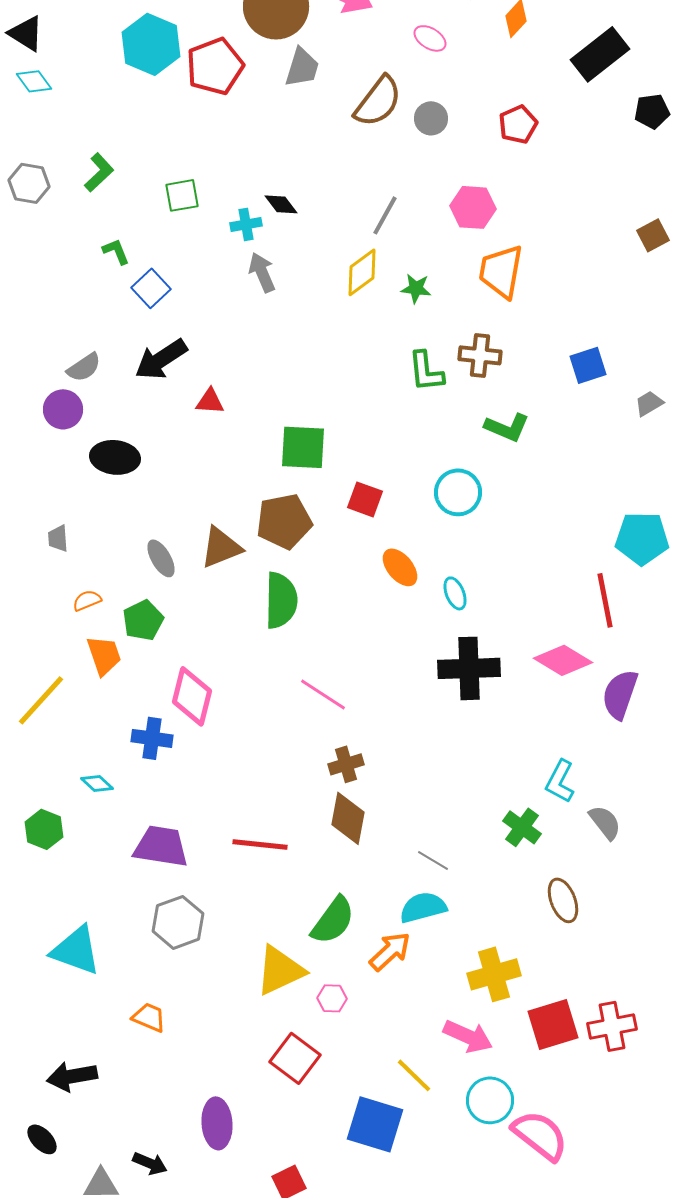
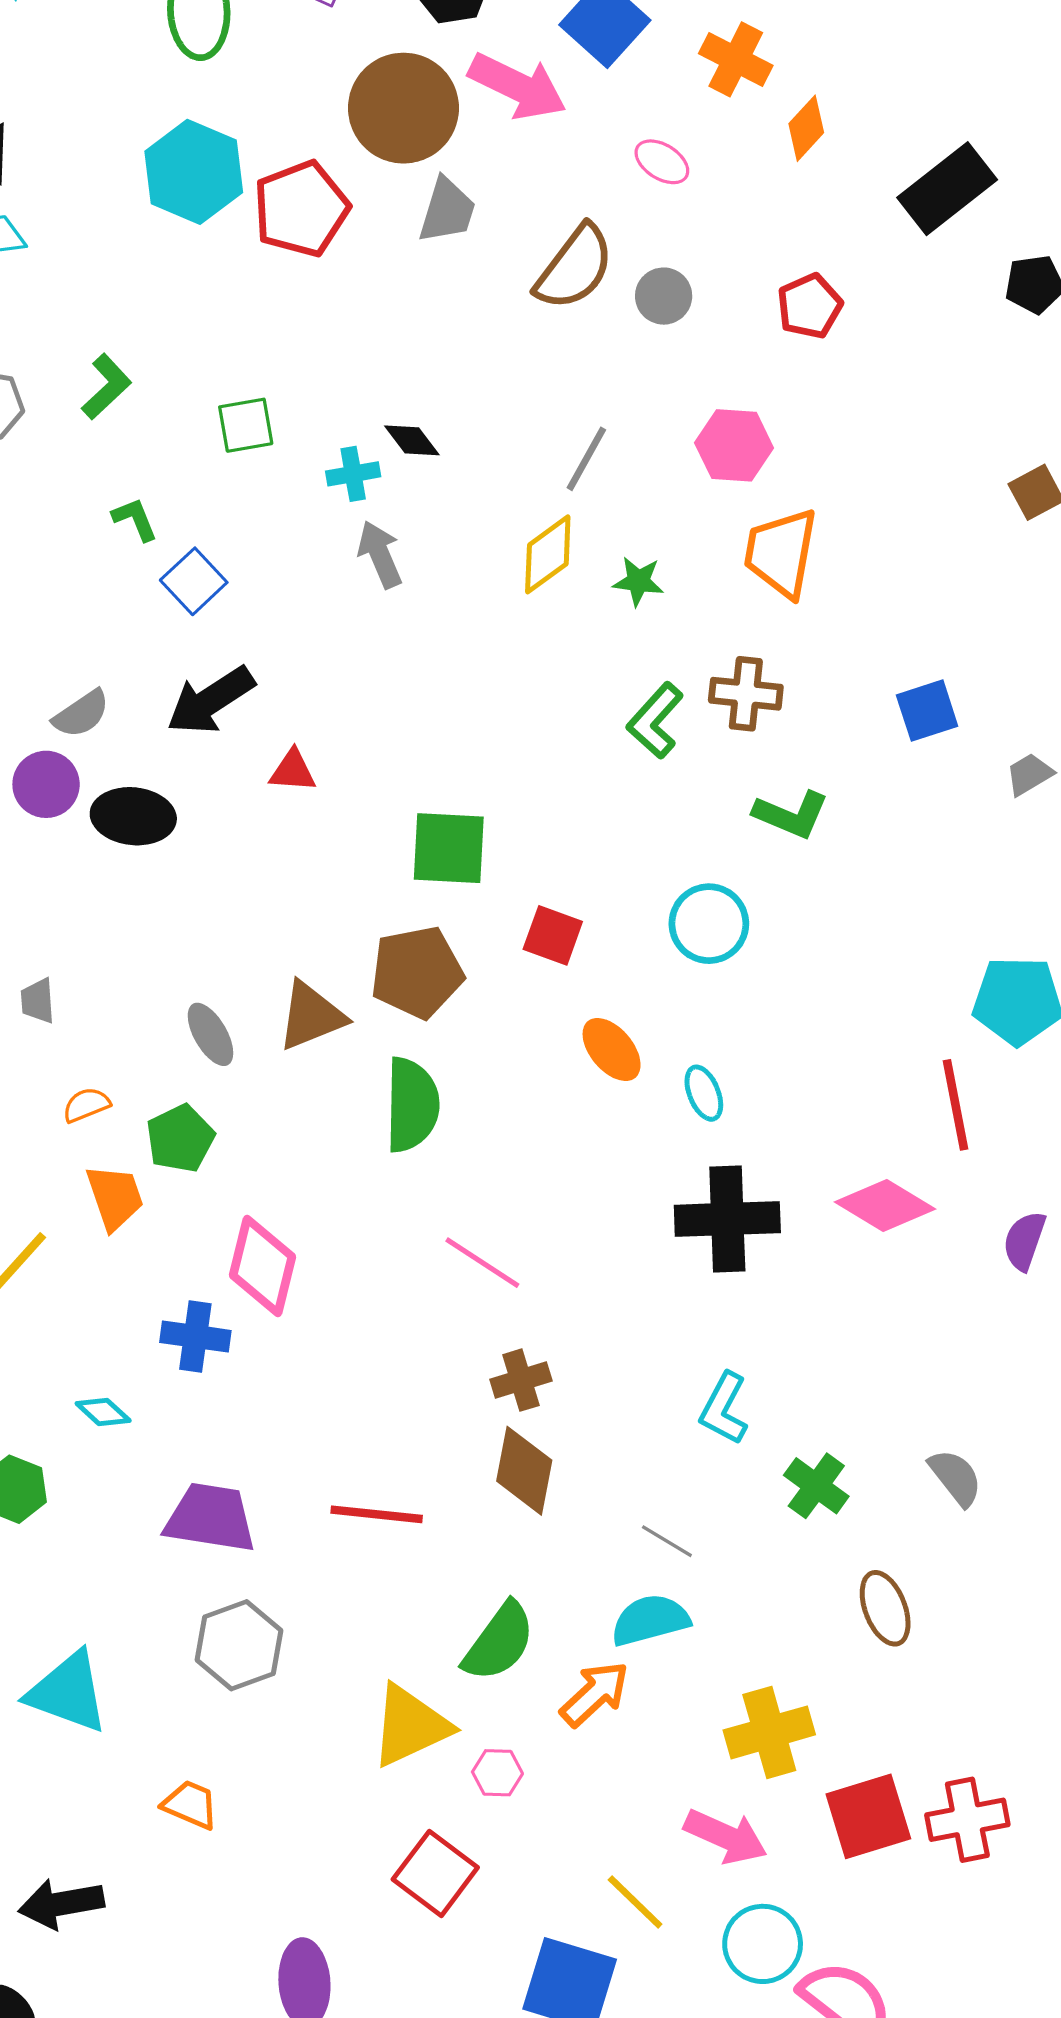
green L-shape: (426, 371) -> (655, 721), turned 48
black ellipse: (115, 457) -> (133, 816), moved
purple semicircle: (620, 694) -> (1024, 1241), moved, size x0.7
cyan L-shape: (560, 781) -> (724, 1409), moved

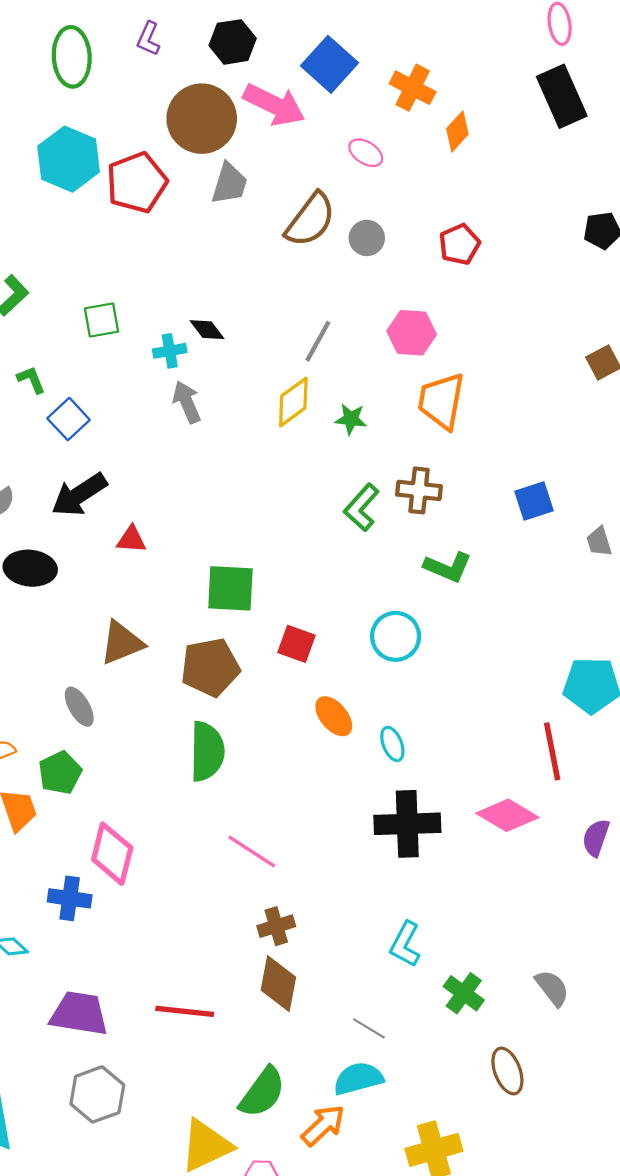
black rectangle: (947, 189) -> (562, 96), moved, turned -76
gray trapezoid: (1029, 774) -> (599, 542), turned -76
brown triangle: (311, 1016) -> (122, 643), moved

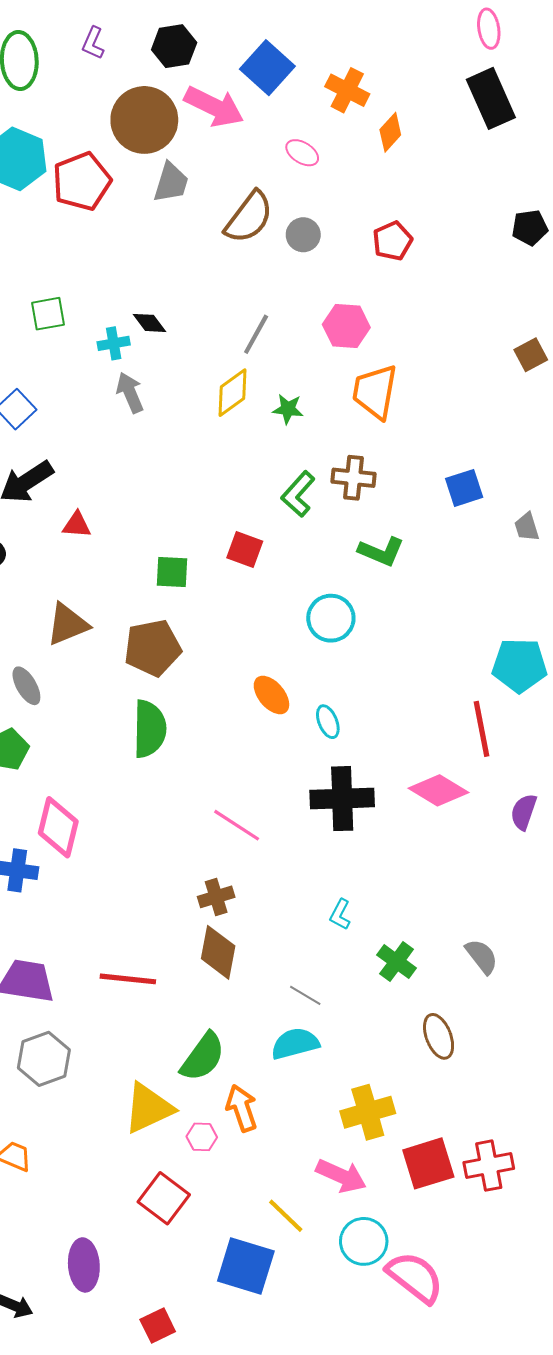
green square: (230, 588) -> (172, 572), size x0.7
red square: (297, 644) -> (245, 549), moved
pink line: (252, 852) -> (237, 825), moved
cyan L-shape: (405, 944) -> (340, 914), size x0.7
orange arrow: (323, 1125) -> (242, 1108), moved, turned -66

